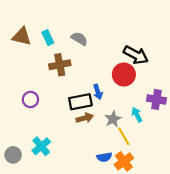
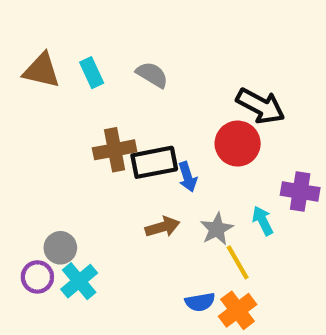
brown cross: (60, 65) -> (115, 150), moved
purple circle: (30, 99) -> (37, 277), moved
black rectangle: (80, 102) -> (154, 162), moved
gray circle: (13, 155) -> (60, 248), moved

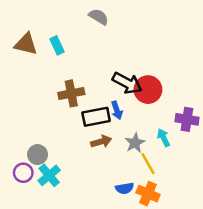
gray semicircle: (152, 75) -> (99, 17), moved
black arrow: (261, 106) -> (127, 83), moved
black rectangle: (154, 162) -> (96, 117), moved
orange cross: (238, 310) -> (148, 194), turned -30

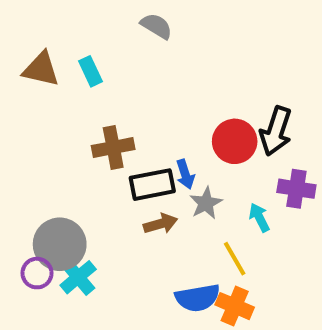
black arrow: (127, 83) -> (276, 131), moved, turned 80
gray star: (135, 143) -> (206, 203), moved
gray circle: (38, 155) -> (60, 244), size x1.6
blue semicircle: (125, 188) -> (198, 298), size x1.5

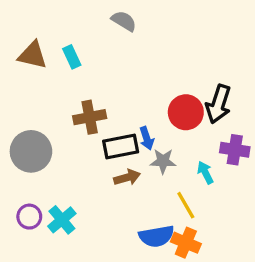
gray star: (206, 203) -> (163, 161), turned 30
gray circle: (60, 244) -> (31, 151), moved

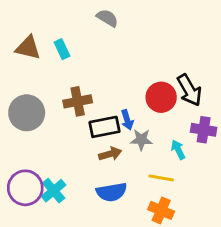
black arrow: (218, 104) -> (189, 90), turned -48
gray circle: (31, 151) -> (27, 113), moved
yellow line: (186, 205) -> (161, 178), turned -50
purple circle: (29, 217) -> (25, 188), size x1.6
blue semicircle: (156, 236) -> (112, 192), moved

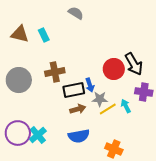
yellow line: (161, 178) -> (108, 109), moved, turned -42

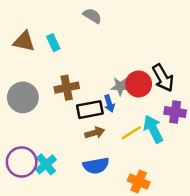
gray star: (100, 99) -> (120, 86), moved
cyan arrow: (126, 106) -> (153, 129), size x1.6

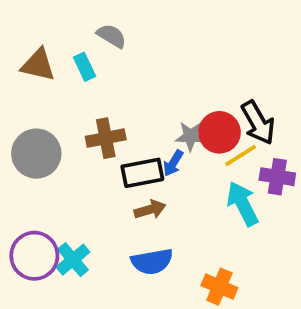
gray semicircle: (92, 16) -> (111, 36), moved
blue arrow: (109, 103) -> (173, 163), turned 49
yellow line: (131, 133) -> (241, 155), moved

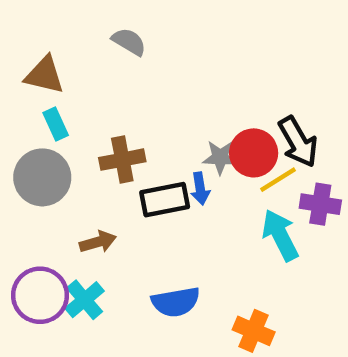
cyan rectangle: (84, 67) -> (56, 124), moved
blue arrow: (173, 163) -> (200, 189), turned -40
brown arrow: (150, 209) -> (98, 242), moved

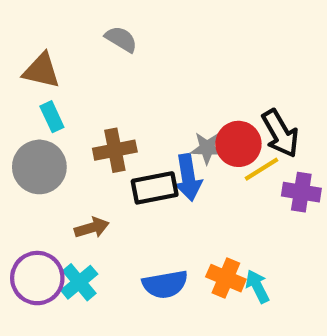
blue arrow: (200, 189) -> (188, 177), size x1.5
cyan arrow: (280, 235) -> (257, 286), moved, size x0.7
orange cross: (254, 331) -> (226, 278), moved

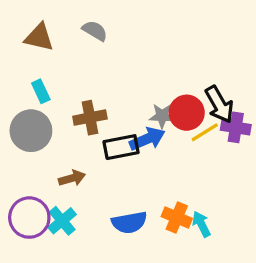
brown triangle: (41, 71) -> (39, 37), moved
blue arrow: (188, 177) -> (147, 139), turned -104
purple cross: (301, 192) -> (236, 127), moved

